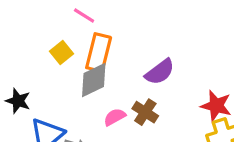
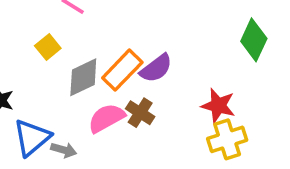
orange rectangle: (99, 53) -> (122, 70), moved, turned 30
pink semicircle: (115, 117) -> (106, 118), size x1.5

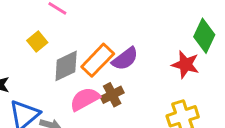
red star: (218, 106) -> (186, 65), moved
brown cross: (140, 113) -> (112, 95), turned 30

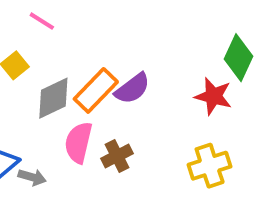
brown cross: (112, 95) -> (117, 156), moved
pink semicircle: (85, 99) -> (78, 142), turned -48

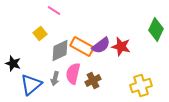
orange rectangle: (96, 90) -> (82, 46), turned 75
red star: (213, 96) -> (121, 46), moved
gray arrow: (32, 177) -> (55, 78), moved, turned 88

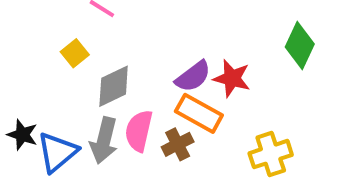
orange rectangle: (82, 46) -> (199, 113), moved
black star: (13, 63) -> (22, 135), moved
gray arrow: (55, 78) -> (104, 140), size x1.6

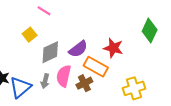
purple semicircle: (193, 76) -> (78, 49), moved
gray arrow: (104, 140) -> (45, 81), size x0.6

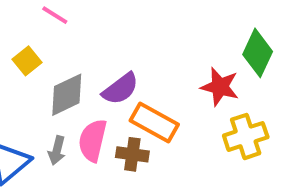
red star: (113, 48) -> (220, 87), moved
brown cross: (84, 83) -> (132, 154), turned 35
yellow cross: (134, 88) -> (246, 136), moved

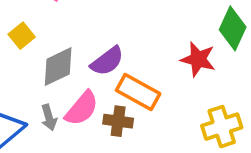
yellow cross: (246, 136) -> (222, 127), moved
pink semicircle: (93, 140) -> (82, 108), turned -153
gray arrow: (57, 150) -> (49, 117), turned -30

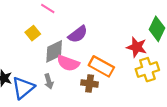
purple semicircle: (107, 61) -> (78, 34), moved
pink semicircle: (82, 108) -> (68, 63), moved, turned 70
yellow cross: (222, 127) -> (147, 70), moved

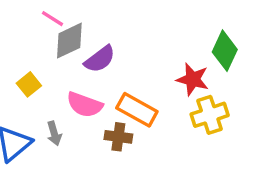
yellow square: (33, 33) -> (29, 84), moved
gray diamond: (54, 51) -> (69, 41), moved

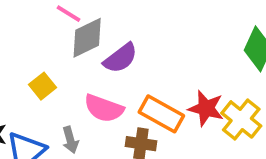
red star: (193, 79) -> (206, 108), moved
yellow cross: (210, 115) -> (241, 119), turned -33

